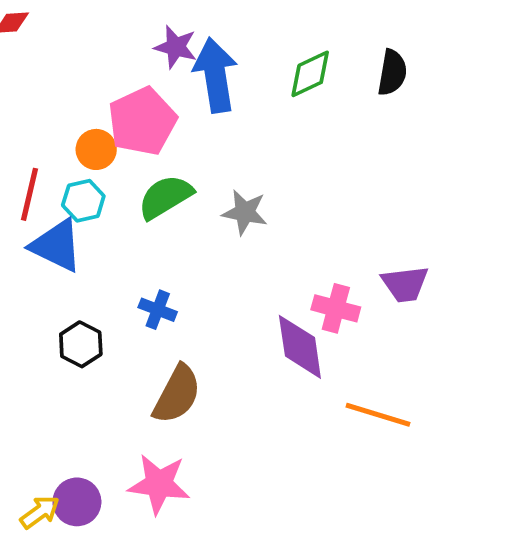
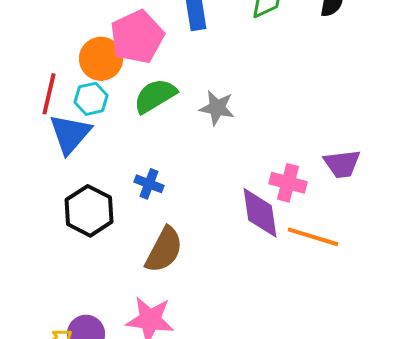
orange circle: (96, 149) -> (101, 59), size x1.4
blue triangle: (56, 246) -> (70, 134), turned 45
black hexagon: (81, 344) -> (89, 211), size x1.4
orange line: (378, 415) -> (313, 237), moved

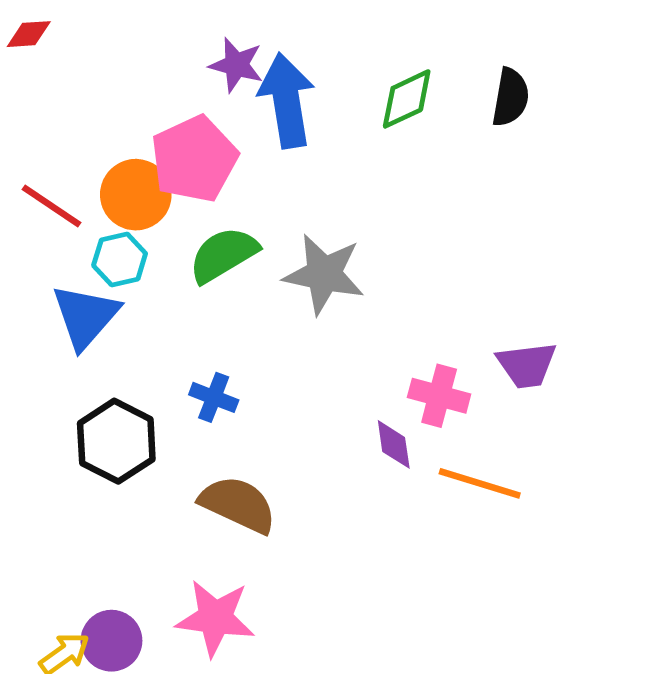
red line: (49, 94) -> (51, 206), moved, turned -69
gray star: (217, 108) -> (324, 274), size x1.4
purple diamond: (260, 213) -> (394, 444), size x0.6
brown semicircle: (164, 250) -> (238, 504), turned -93

